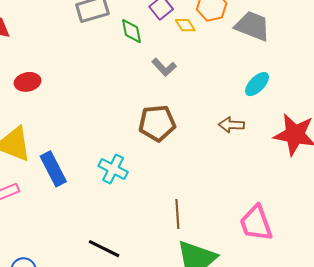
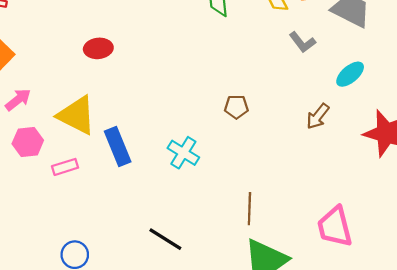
gray L-shape: (164, 67) -> (302, 42), moved
brown pentagon: (157, 123) -> (236, 107), size x0.6
brown arrow: (231, 125) -> (318, 116), turned -60

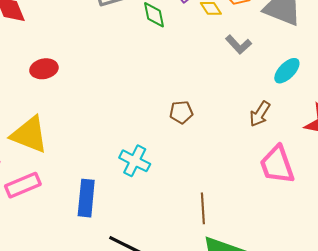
blue rectangle: (118, 146) -> (86, 198), moved, turned 33
pink rectangle: (65, 167) -> (23, 185), size x1.4
pink trapezoid: (335, 227) -> (277, 165), moved

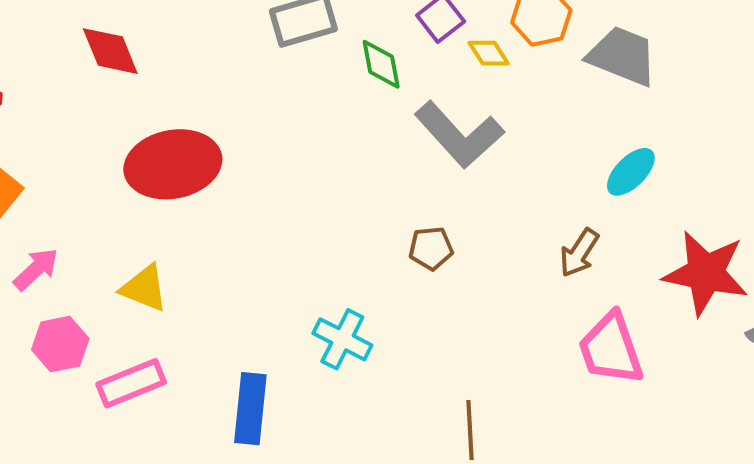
gray L-shape: (238, 45) -> (459, 135), moved, size x1.8
red ellipse: (44, 69) -> (173, 164), size x1.8
yellow triangle: (29, 135) -> (144, 288), size x0.7

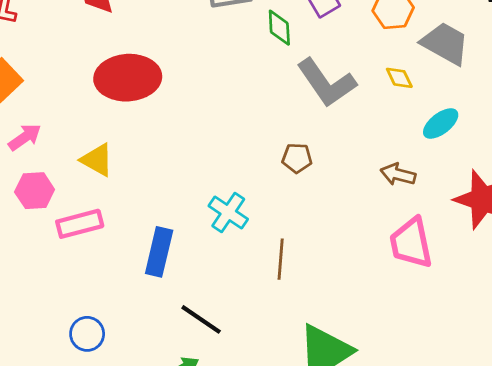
yellow diamond: (489, 53) -> (399, 78), moved
brown arrow: (579, 253) -> (398, 174), turned 64
brown line: (470, 430) -> (281, 259), moved

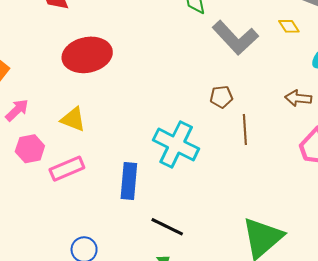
cyan cross: (228, 213) -> (176, 144), size x1.5
brown line: (281, 259) -> (245, 129), moved

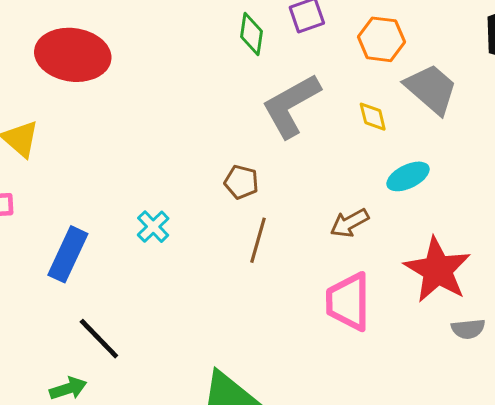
gray L-shape: (235, 38) -> (291, 106), turned 84
brown arrow: (298, 98) -> (349, 223), turned -55
cyan cross: (176, 144) -> (153, 227), size x0.5

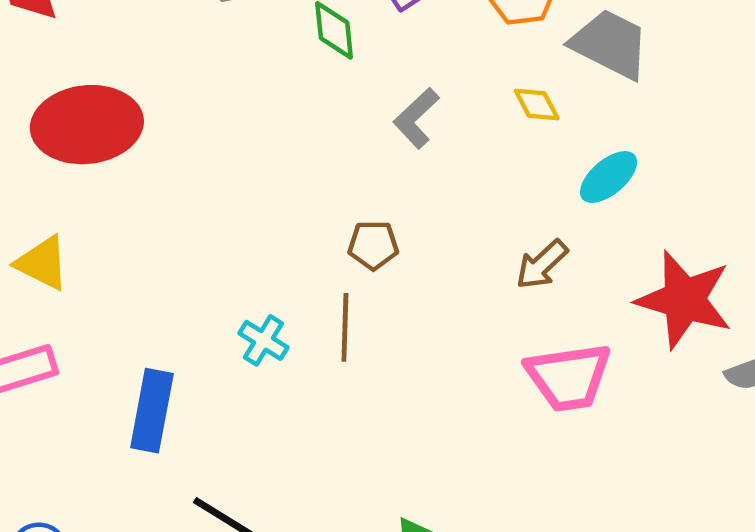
gray L-shape: (291, 106) -> (416, 118), size x0.6
brown line: (258, 240) -> (345, 327), moved
pink trapezoid: (348, 302) -> (569, 377), turned -84

